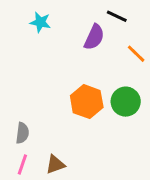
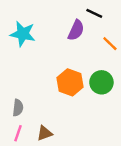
cyan star: (40, 22) -> (23, 34), moved, size x1.5

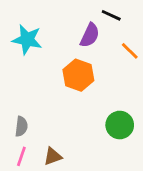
orange hexagon: (70, 82) -> (78, 75), moved
green circle: (101, 82) -> (120, 125), moved

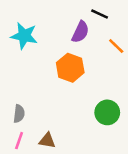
brown triangle: (53, 156) -> (47, 141), turned 30

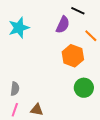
cyan star: (24, 36) -> (19, 28), turned -30
orange hexagon: (70, 68) -> (73, 56), moved

